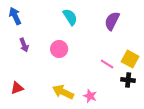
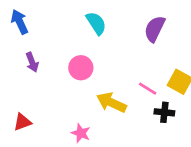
black cross: (128, 80) -> (164, 112), moved
yellow arrow: (63, 92) -> (111, 103), moved
pink star: (90, 96) -> (81, 133), moved

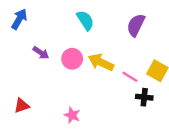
blue arrow: (20, 22) -> (19, 19), turned 55
purple arrow: (32, 62) -> (41, 53), moved, turned -35
yellow arrow: (111, 103) -> (101, 62), moved

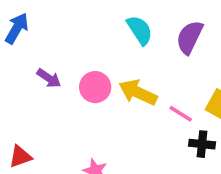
cyan semicircle: (85, 20) -> (140, 30), moved

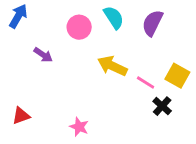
pink circle: (95, 87) -> (79, 27), moved
black cross: (202, 144) -> (162, 106), turned 36

